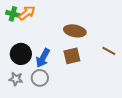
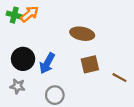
brown line: (109, 51) -> (119, 78), moved
brown square: (72, 56) -> (90, 64), moved
gray circle: (40, 78) -> (55, 95), moved

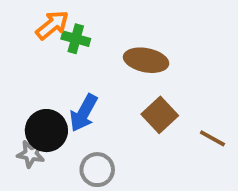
green cross: (14, 15) -> (76, 39), moved
black circle: (23, 59) -> (46, 131), moved
brown square: (90, 64) -> (160, 115), turned -30

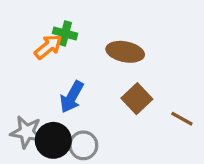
orange arrow: (52, 25) -> (48, 47), moved
black circle: (46, 131) -> (53, 140), moved
gray star: (31, 154) -> (27, 132), size x1.4

